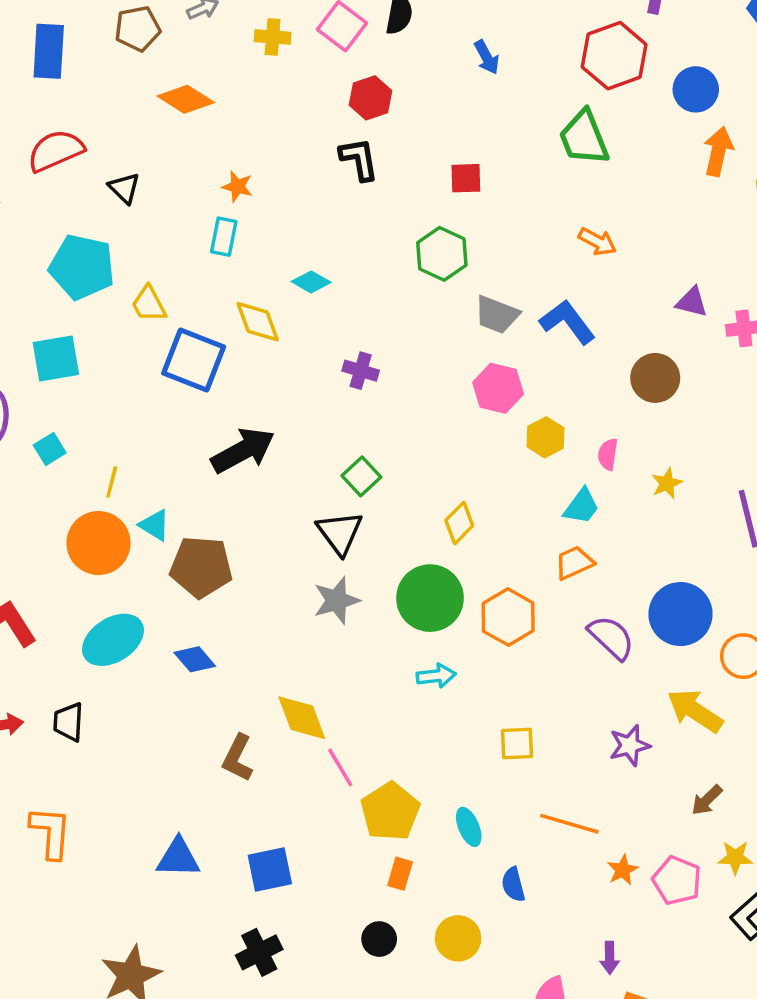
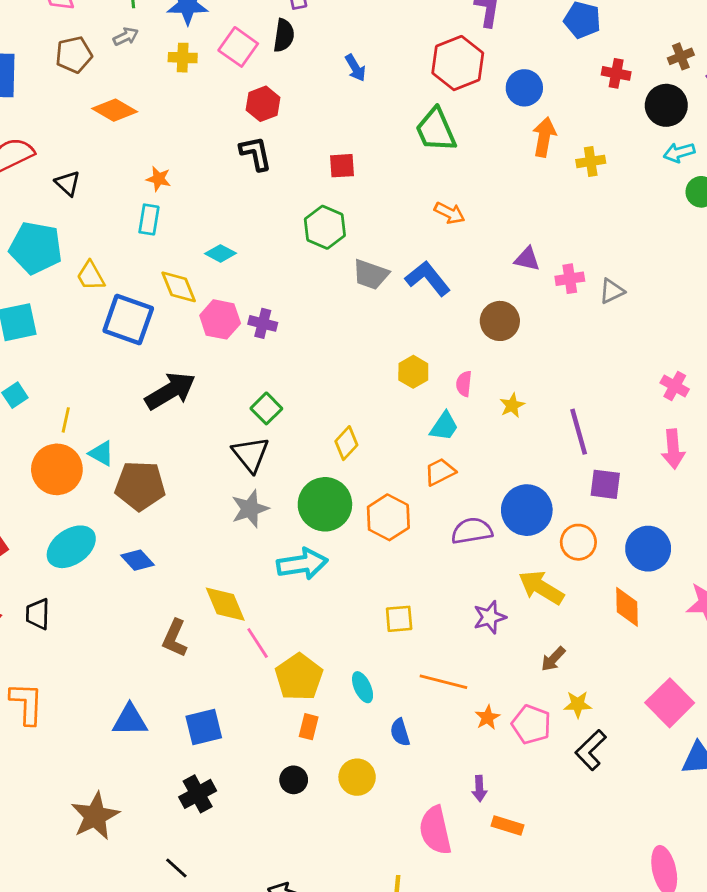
pink hexagon: (498, 388) -> (220, 319), moved
purple semicircle: (611, 637) -> (472, 531), turned -51
cyan arrow: (436, 676) -> (302, 564), moved, size x1.6

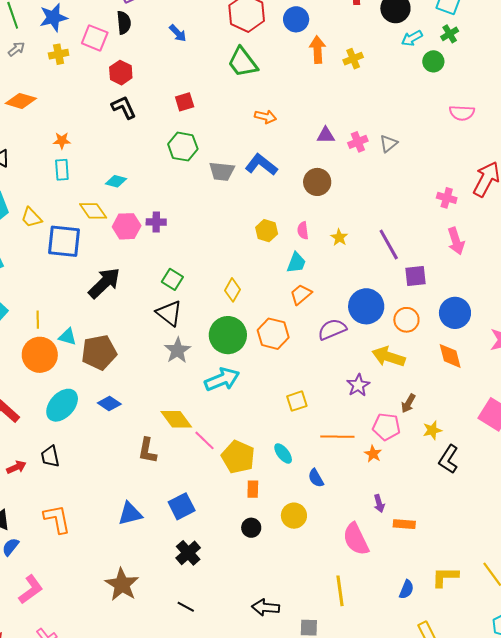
pink pentagon: (531, 724) -> (386, 427), moved

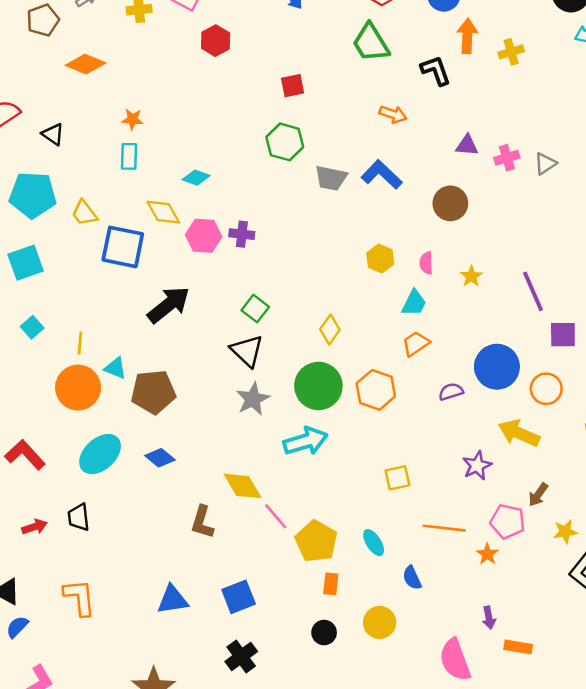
black L-shape: (124, 107) -> (436, 70), moved
purple semicircle: (332, 329) -> (451, 392), size x0.7

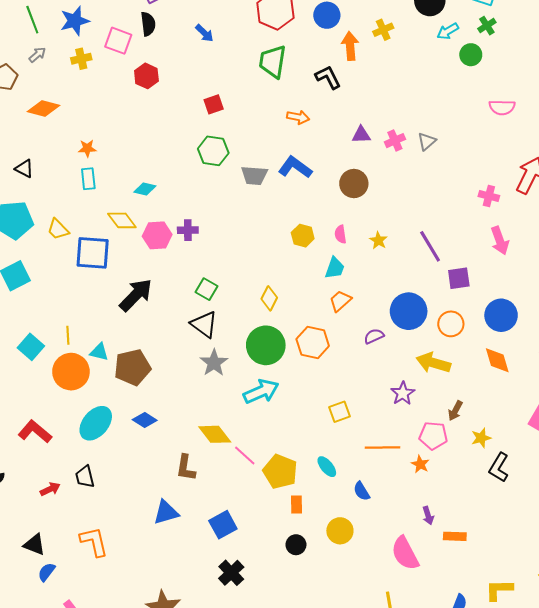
green trapezoid: (371, 43) -> (273, 61), turned 48
yellow cross: (511, 52) -> (383, 30), moved
cyan square: (32, 327) -> (31, 347), moved, size x1.4
blue triangle: (173, 600) -> (166, 512), moved

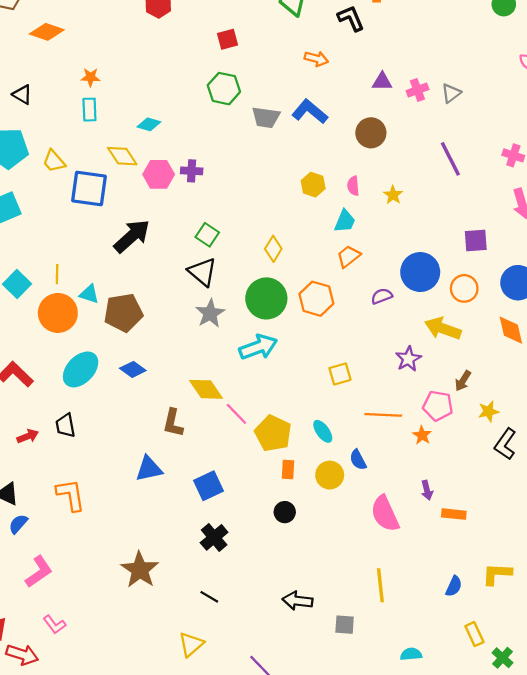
purple line: (430, 246) -> (450, 159), moved
yellow circle: (340, 531) -> (330, 475), moved
pink semicircle: (405, 553) -> (385, 514), moved

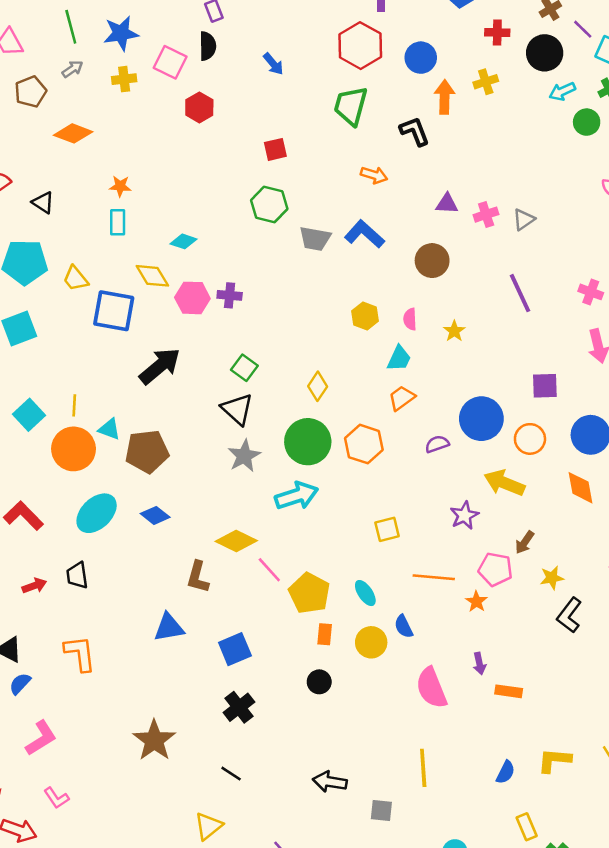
yellow diamond: (206, 389) -> (236, 541), turned -32

